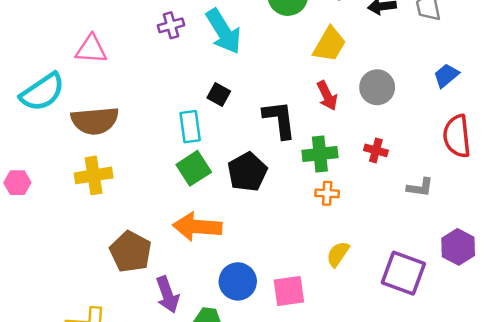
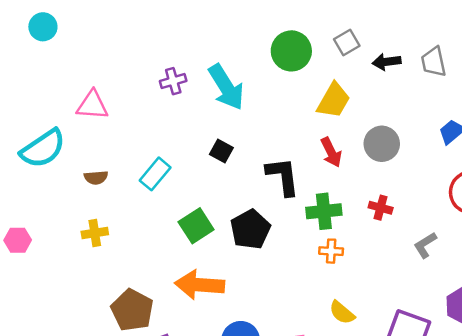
brown semicircle: (95, 121) -> (96, 178), size x0.5
cyan rectangle: (190, 127) -> (155, 174), moved, turned 48
yellow cross: (94, 175) -> (95, 233), size x0.7
gray L-shape: (420, 187) -> (425, 245), turned 140
yellow semicircle: (338, 254) -> (342, 313), turned -84

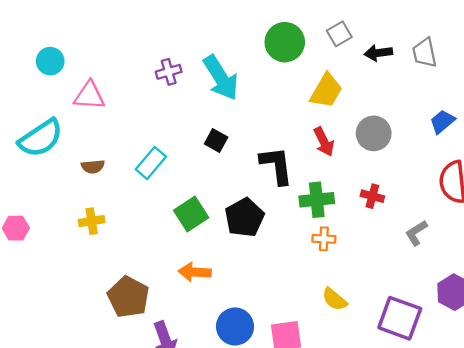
cyan circle: (43, 27) -> (50, 61), moved
orange arrow: (200, 285) -> (195, 272), size x0.7

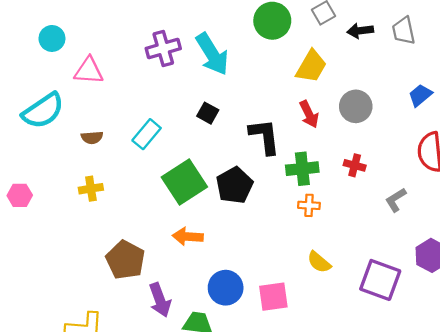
purple cross: (169, 72) -> (163, 48), size x1.4
green square: (191, 214) -> (184, 182), size x1.4

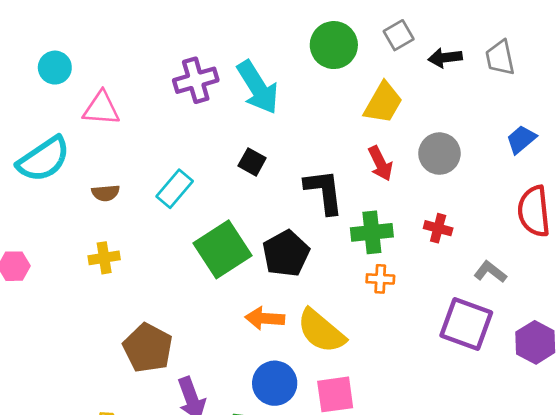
gray L-shape: (396, 200) -> (490, 272), turned 70
orange arrow: (188, 237) -> (265, 318), moved
yellow semicircle: (319, 262) -> (321, 331), moved, size x1.6
purple square: (380, 280) -> (466, 324), moved

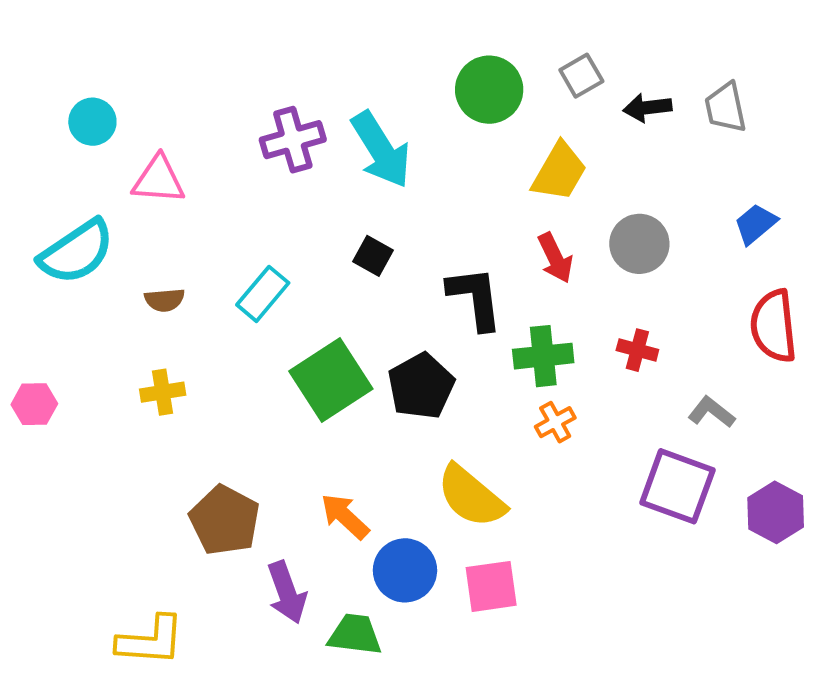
orange cross: (380, 279) -> (555, 422), turned -32
orange arrow: (265, 318) -> (345, 516), moved, turned 39

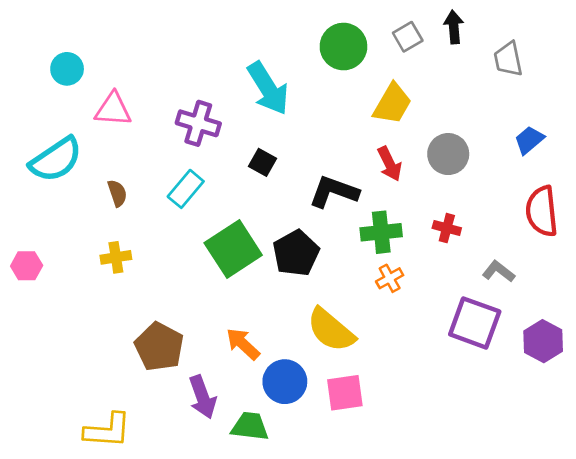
black arrow: (647, 108) -> (454, 27), moved, turned 92
purple cross: (293, 140) -> (198, 123), moved, turned 33
black L-shape: (475, 298) -> (334, 192), turned -63
brown semicircle: (165, 300) -> (117, 193), turned -104

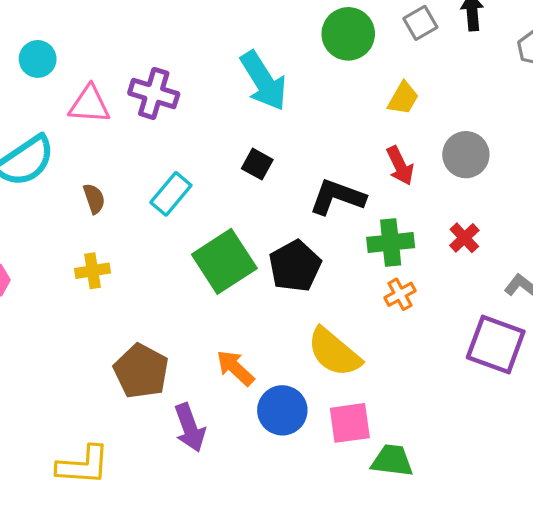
yellow trapezoid: (392, 104) -> (403, 98), size x0.7
purple cross: (198, 123) -> (154, 93), moved
red cross: (447, 228) -> (464, 238), turned 32
green trapezoid: (250, 426) -> (392, 461), moved

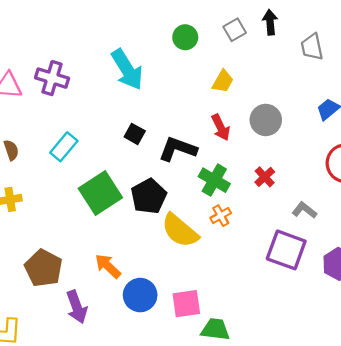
green circle: (348, 34) -> (185, 37), size x0.7
black square: (257, 164) -> (135, 134), moved
green cross: (391, 243) -> (214, 180), turned 36
yellow semicircle: (334, 352) -> (180, 231), moved

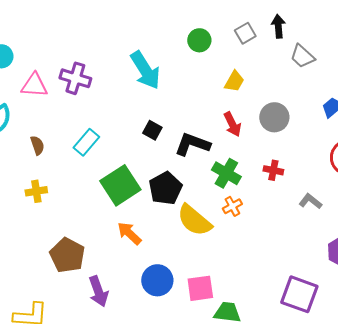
gray trapezoid: (312, 47) -> (302, 56), moved, turned -36
red cross: (265, 177) -> (273, 170), turned -36
purple square: (286, 250) -> (299, 294), moved
orange arrow: (108, 266) -> (129, 233), moved

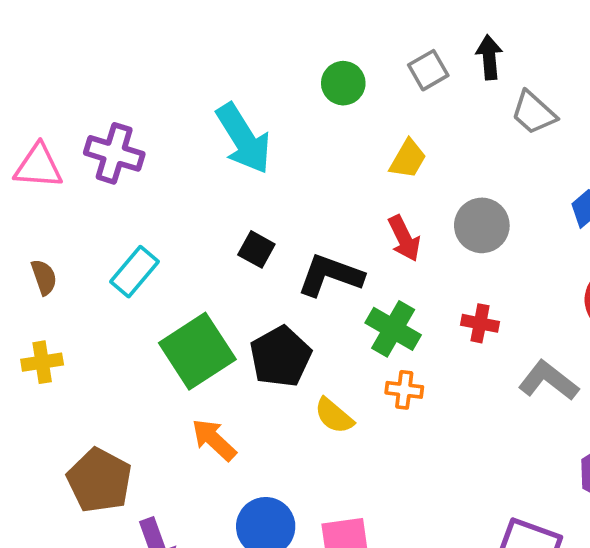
gray L-shape: (310, 201) -> (548, 381), size x1.4
orange cross: (232, 206) -> (404, 390), turned 36
yellow semicircle: (194, 220) -> (334, 416), size x0.6

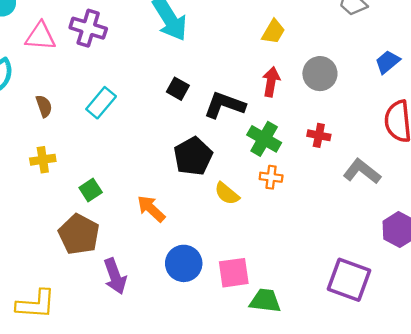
red arrow: (404, 238) -> (271, 82), turned -144
green square: (197, 351) -> (91, 190), moved, size x0.5

